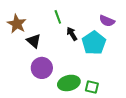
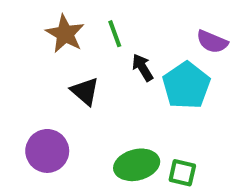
brown star: (17, 24) -> (65, 34), moved
black triangle: (34, 41) -> (85, 91), moved
purple circle: (42, 68) -> (47, 151), moved

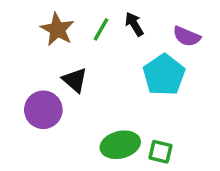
green line: (115, 34) -> (101, 29), turned 50
black arrow: (143, 68) -> (134, 24), moved
purple circle: (47, 151) -> (43, 110), moved

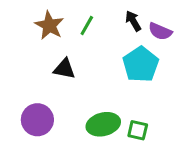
black arrow: (134, 24) -> (133, 21), moved
black triangle: (75, 80) -> (64, 69), turned -30
purple circle: (43, 110) -> (37, 120), moved

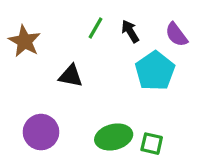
black arrow: (133, 21) -> (130, 31), moved
brown star: (49, 25) -> (24, 41), moved
purple semicircle: (160, 31) -> (176, 35), turned 30

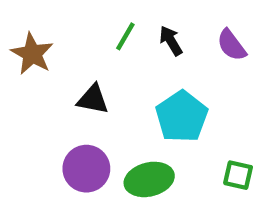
cyan pentagon: (155, 71) -> (182, 117), moved
purple circle: (41, 132) -> (86, 169), moved
green square: (152, 144) -> (238, 175), moved

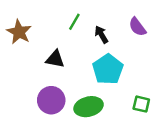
black arrow: (171, 41) -> (101, 35), moved

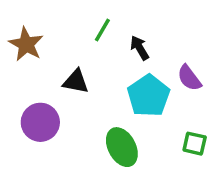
purple semicircle: (137, 27) -> (189, 78), moved
purple circle: (51, 100) -> (40, 122), moved
green ellipse: (89, 107) -> (122, 147), turned 76

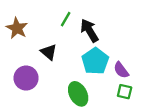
black arrow: (140, 48) -> (89, 30), size x1.5
purple semicircle: (189, 78) -> (121, 70), moved
black triangle: (76, 82) -> (49, 52), turned 30

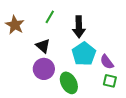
green line: (66, 19) -> (50, 17), moved
black arrow: (89, 30) -> (79, 27), turned -150
purple circle: (26, 78) -> (44, 69), moved

